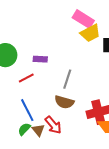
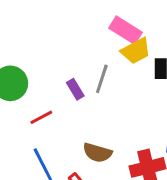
purple rectangle: (40, 59) -> (75, 89), moved, turned 56
gray line: (67, 79) -> (102, 79), moved

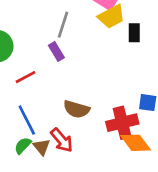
gray line: (102, 79) -> (63, 25), moved

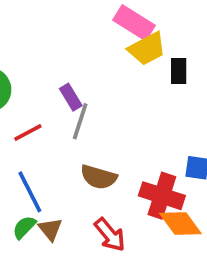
gray line: (63, 25) -> (80, 121), moved
red cross: (122, 123) -> (162, 196), turned 32
red arrow: (62, 140) -> (110, 235), moved

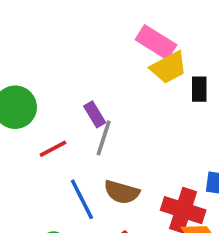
blue line: (30, 192) -> (82, 199), moved

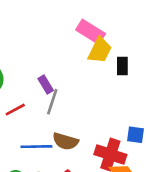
yellow trapezoid: (169, 67) -> (100, 50), turned -36
blue line: (82, 199) -> (36, 147), turned -64

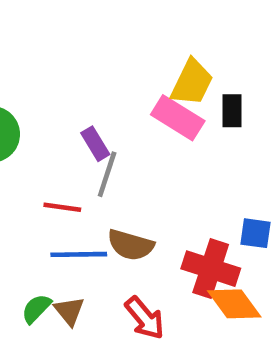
pink rectangle: (91, 32) -> (178, 118), moved
red line: (15, 110) -> (62, 207), moved, turned 36

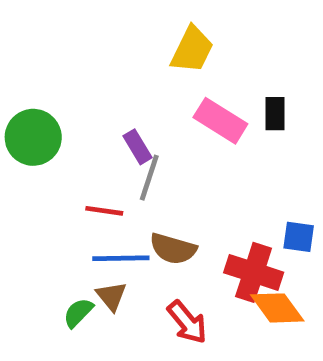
yellow trapezoid: (192, 82) -> (192, 50), moved
brown triangle: (69, 311) -> (111, 296), moved

